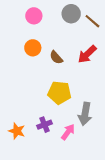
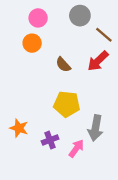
brown line: (92, 21) -> (104, 35), moved
orange circle: (33, 48) -> (32, 43), moved
orange star: (17, 131) -> (19, 128), moved

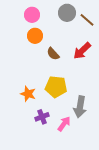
brown line: (104, 35) -> (87, 20), moved
orange circle: (32, 43) -> (35, 36), moved
orange star: (19, 128) -> (28, 94), moved

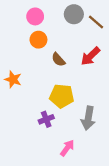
orange star: (28, 94) -> (13, 79), moved
purple cross: (42, 117) -> (46, 119), moved
pink arrow: (64, 124) -> (67, 148), moved

